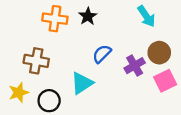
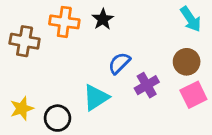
cyan arrow: (146, 16) -> (191, 19), moved
brown cross: (36, 61) -> (25, 41), moved
purple cross: (135, 66) -> (147, 85), moved

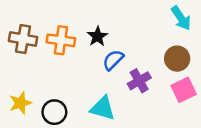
black star: (103, 19) -> (97, 36), moved
orange cross: (64, 22) -> (61, 40), moved
cyan triangle: (96, 97) -> (103, 108), moved, turned 48

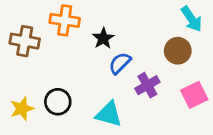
orange cross: (61, 40) -> (65, 20), moved
brown circle: (177, 59) -> (178, 51), moved
black circle: (54, 112) -> (58, 102), moved

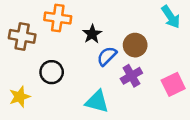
brown circle: (178, 51) -> (135, 45), moved
black circle: (58, 102) -> (52, 72), moved

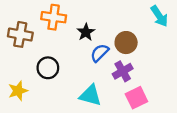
pink square: (173, 84) -> (136, 98), moved

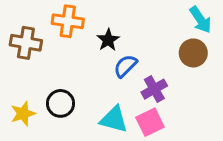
brown circle: (126, 43) -> (193, 53), moved
black circle: (48, 68) -> (61, 103), moved
pink square: (136, 98) -> (150, 122), moved

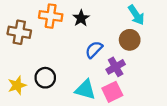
cyan arrow: (200, 20) -> (136, 15), moved
black star: (108, 40) -> (81, 18), moved
brown circle: (193, 53) -> (130, 40), moved

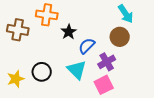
black star: (81, 18) -> (69, 32), moved
cyan triangle: (85, 90) -> (77, 70), moved, turned 30

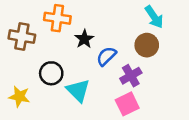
cyan triangle: (77, 70) -> (78, 90), moved
black circle: (42, 72) -> (51, 73), moved
yellow star: (16, 79) -> (19, 97), turned 30

